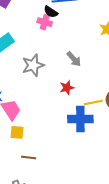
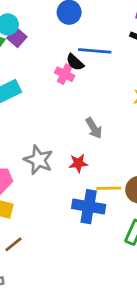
gray star: (33, 65) -> (38, 160), moved, turned 30
brown line: (29, 158) -> (14, 244), turned -56

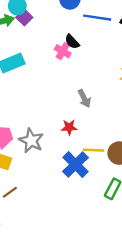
blue line: (95, 51) -> (97, 18), moved
gray star: (38, 160) -> (31, 141), moved
blue cross: (89, 207) -> (75, 165), turned 32

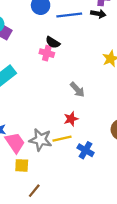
yellow line: (94, 150) -> (62, 139), moved
blue cross: (75, 165) -> (86, 150), size x0.7

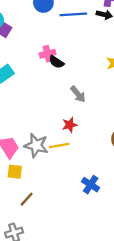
black semicircle: (53, 42) -> (56, 62), moved
pink cross: (47, 53) -> (47, 54), turned -32
blue cross: (86, 150) -> (91, 185), moved

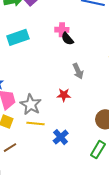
yellow line: (59, 145) -> (35, 124), moved
blue cross: (91, 185) -> (61, 137), moved

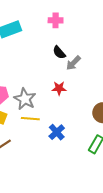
black semicircle: (67, 39) -> (59, 52), moved
gray arrow: (78, 71) -> (73, 63), turned 70

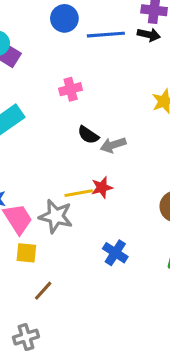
gray arrow: (73, 63) -> (113, 145), turned 42
yellow line: (30, 119) -> (79, 193), moved

